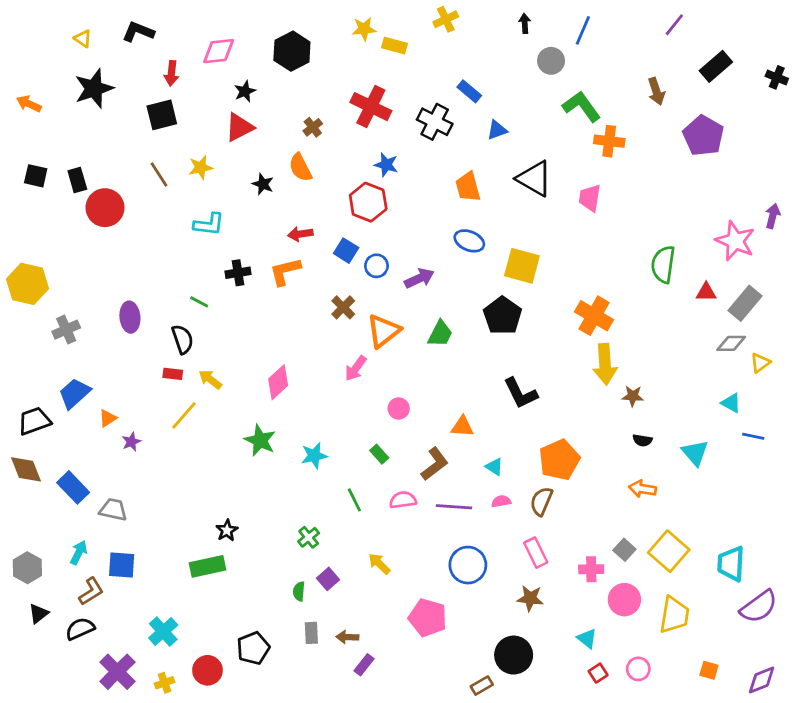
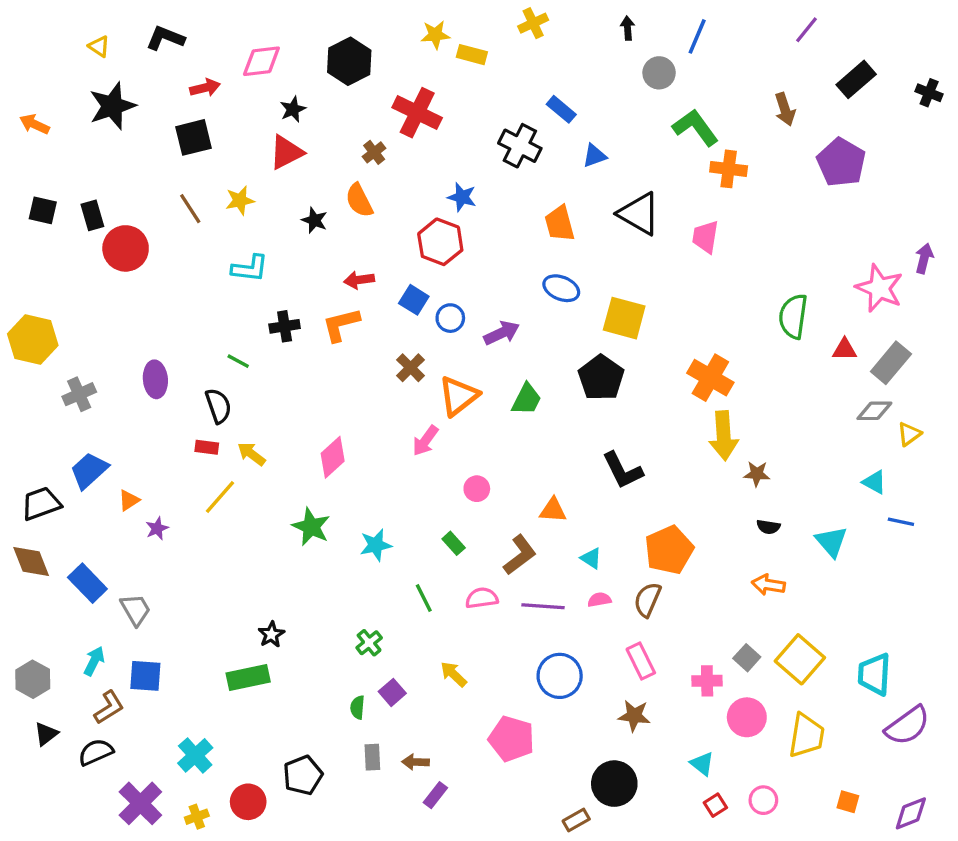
red arrow: (171, 73) -> (205, 88), turned -110
red cross: (371, 107) -> (417, 113), moved
gray trapezoid: (113, 510) -> (135, 610), turned 48

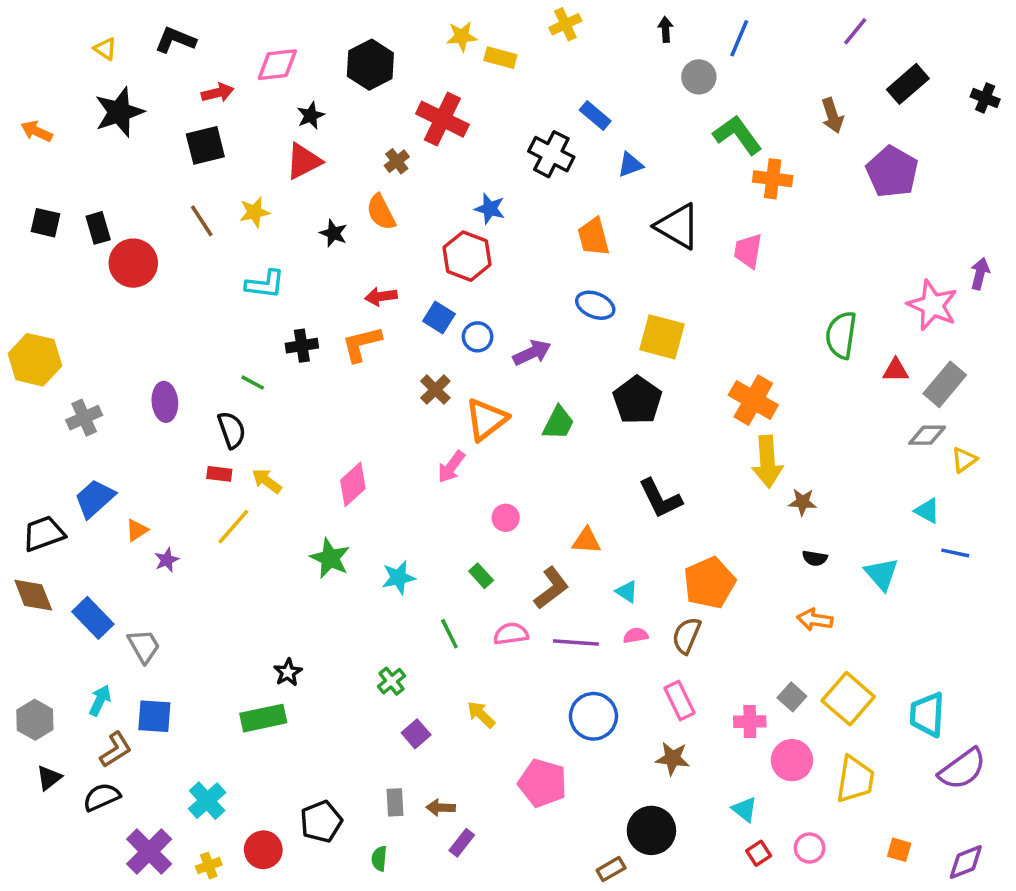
green semicircle: (357, 707) -> (379, 859), moved

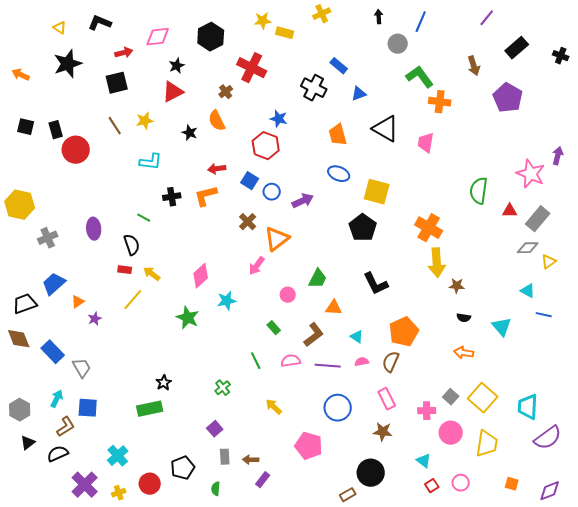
green trapezoid: (558, 423) -> (318, 279), moved
cyan star: (398, 578) -> (227, 301), moved
purple square: (416, 734) -> (215, 429), moved

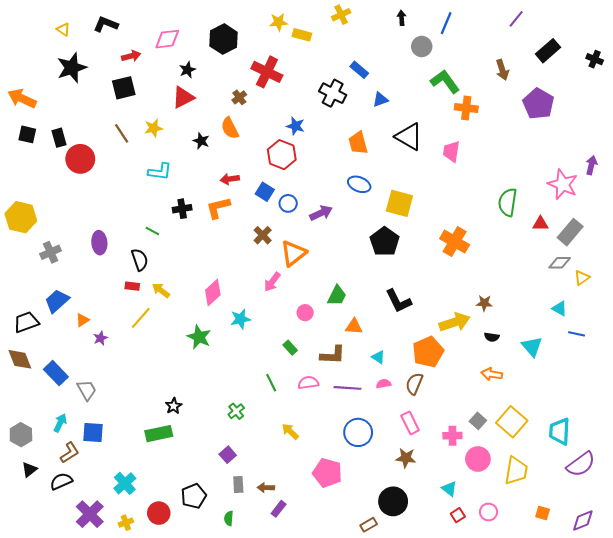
orange arrow: (21, 75) -> (22, 98), moved, size x1.5
yellow arrow: (437, 263) -> (455, 322), moved, turned -104
brown L-shape: (314, 335) -> (333, 355), turned 40

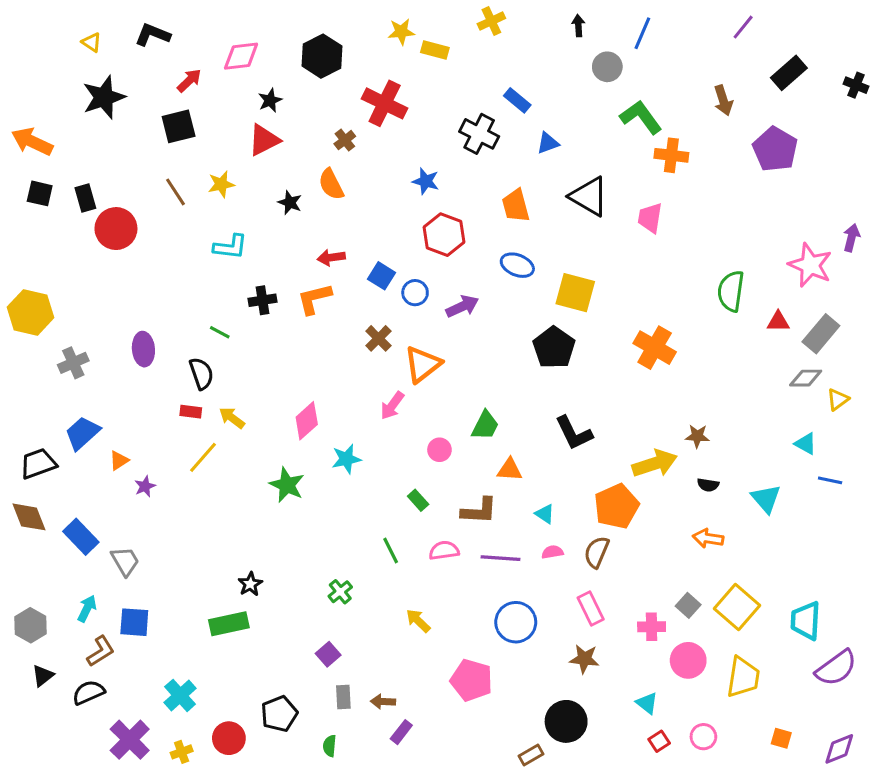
red arrow: (131, 56) -> (189, 81), turned -30
red hexagon: (282, 155) -> (444, 235), moved

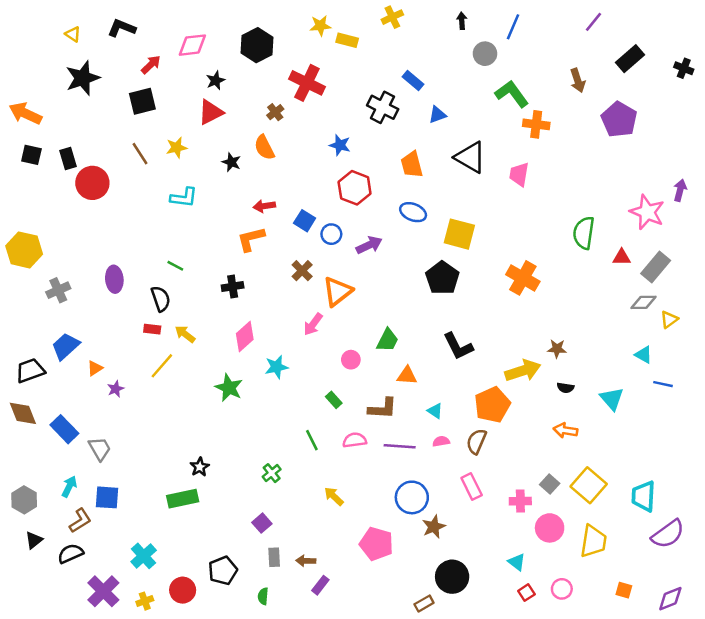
black cross: (262, 300) -> (233, 287), moved
brown star: (584, 659) -> (434, 527), moved, turned -30

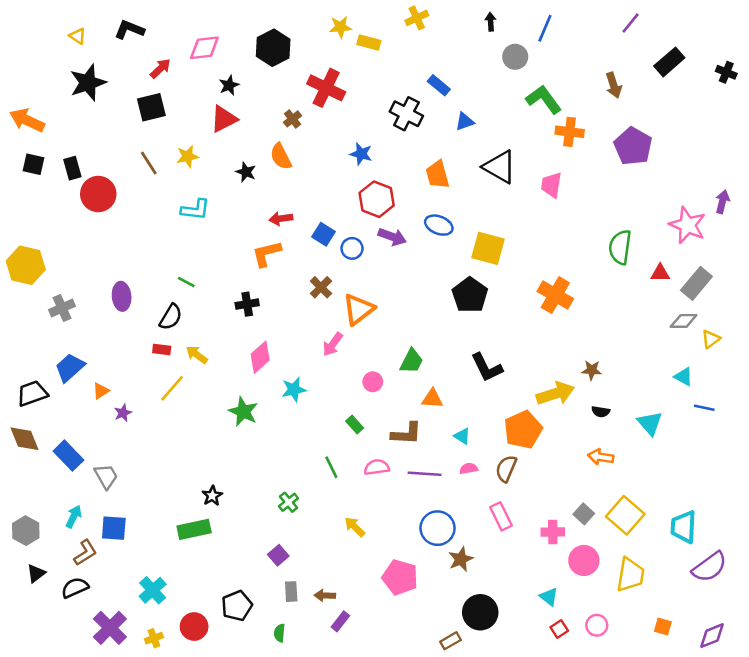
purple pentagon: (619, 119) -> (633, 146), moved
purple arrow: (369, 245) -> (392, 237), moved, turned 45
black semicircle: (161, 299) -> (171, 317), turned 50

